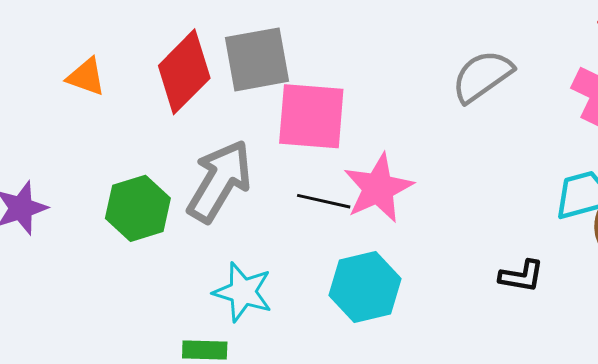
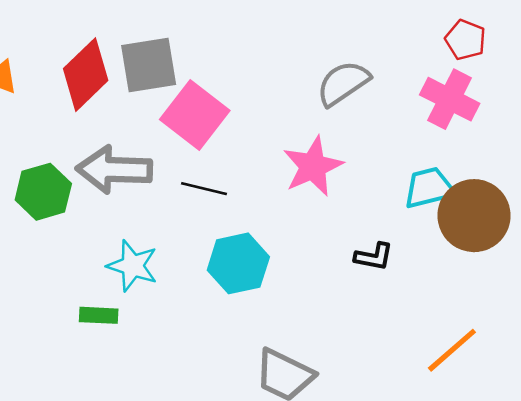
pink square: (311, 116) -> (195, 115), turned 32
gray arrow: (219, 181) -> (114, 170), turned -120
pink star: (378, 188) -> (313, 166), moved

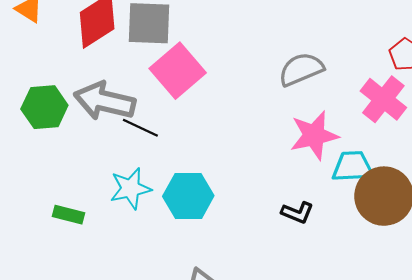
pink star: (313, 166) -> (314, 135), moved
black line: (204, 189) -> (140, 128), moved
cyan star: (133, 266) -> (130, 189), moved, turned 30

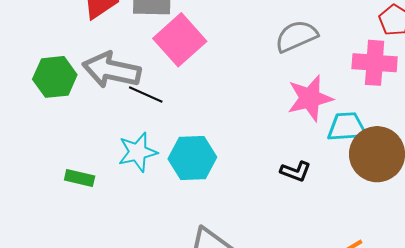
pink cross: (383, 99) -> (375, 63), turned -33

